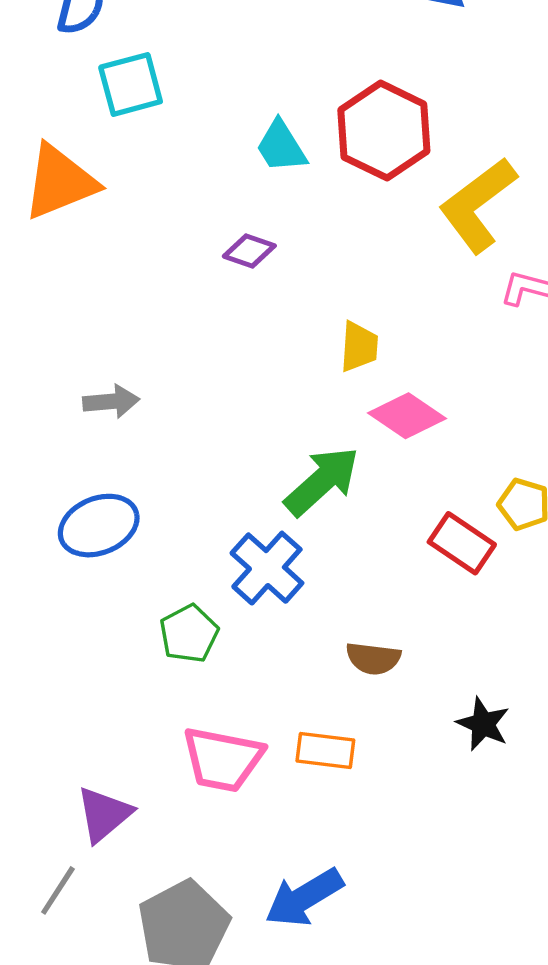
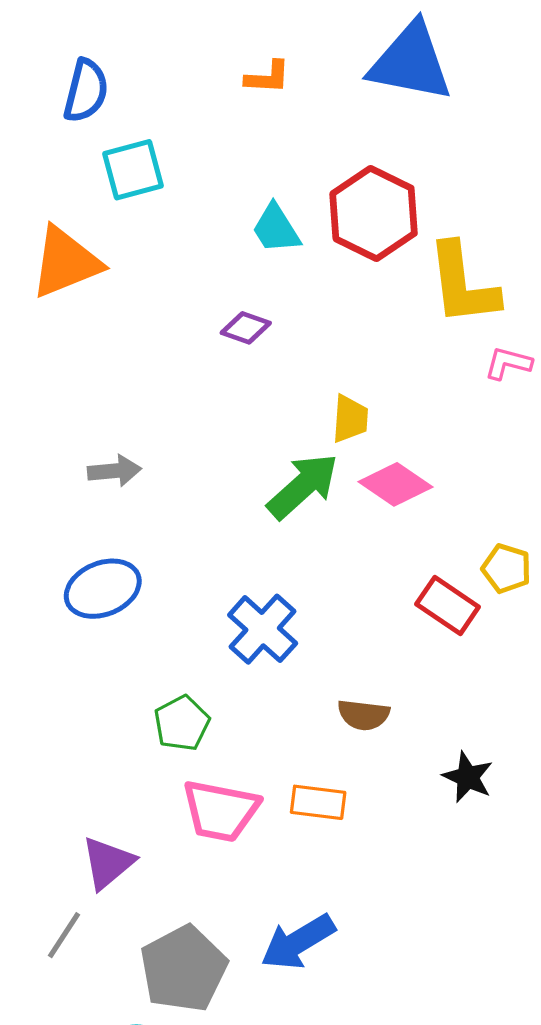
yellow L-shape: (478, 205) -> (463, 284), turned -60
green arrow: (322, 481) -> (303, 486), moved
green pentagon: (189, 634) -> (182, 723), moved

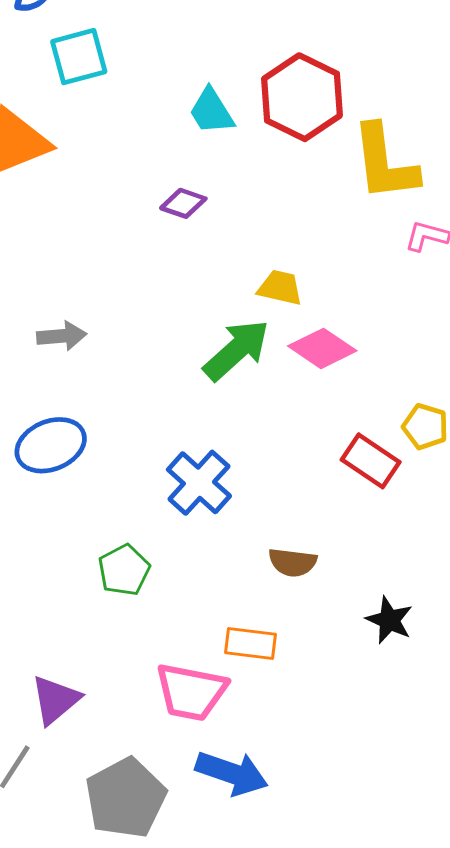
yellow trapezoid: (350, 419) -> (280, 288), turned -81
pink trapezoid: (220, 811) -> (191, 692), moved
blue arrow: (298, 942) -> (232, 773), turned -130

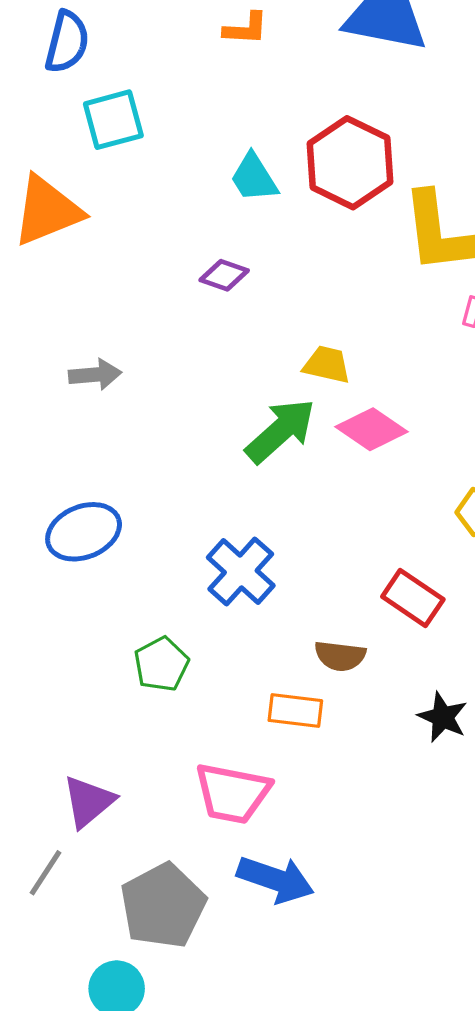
gray arrow: (62, 336) -> (95, 375), moved
red rectangle: (371, 461) -> (413, 598), moved
orange rectangle: (250, 643) -> (295, 711), moved

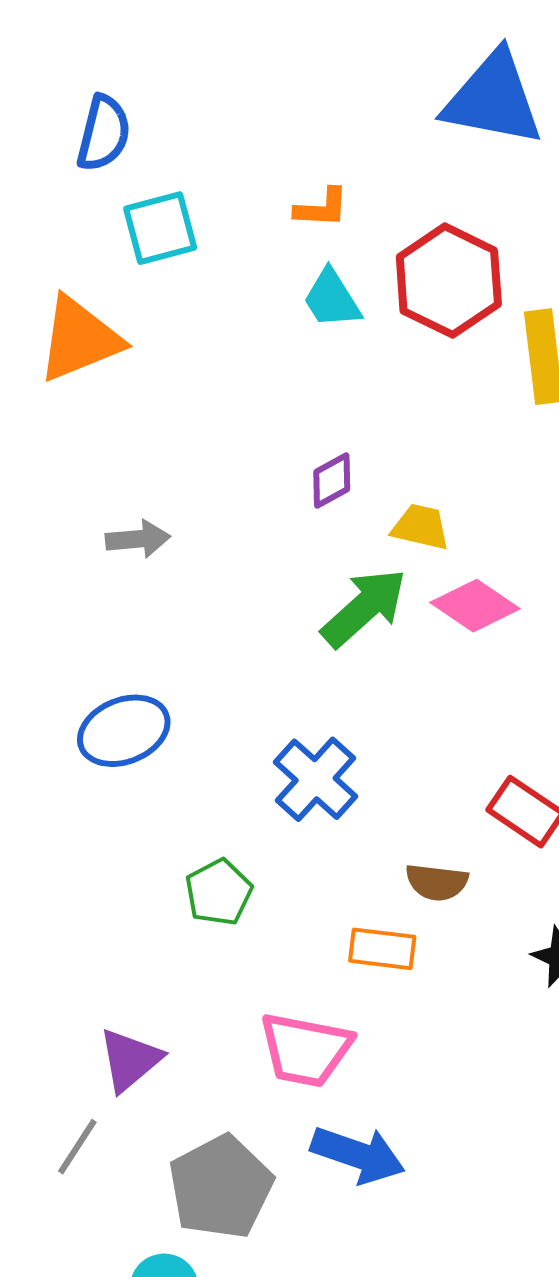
orange L-shape: (246, 29) -> (322, 208), moved
purple diamond: (224, 275) -> (332, 480), moved, turned -48

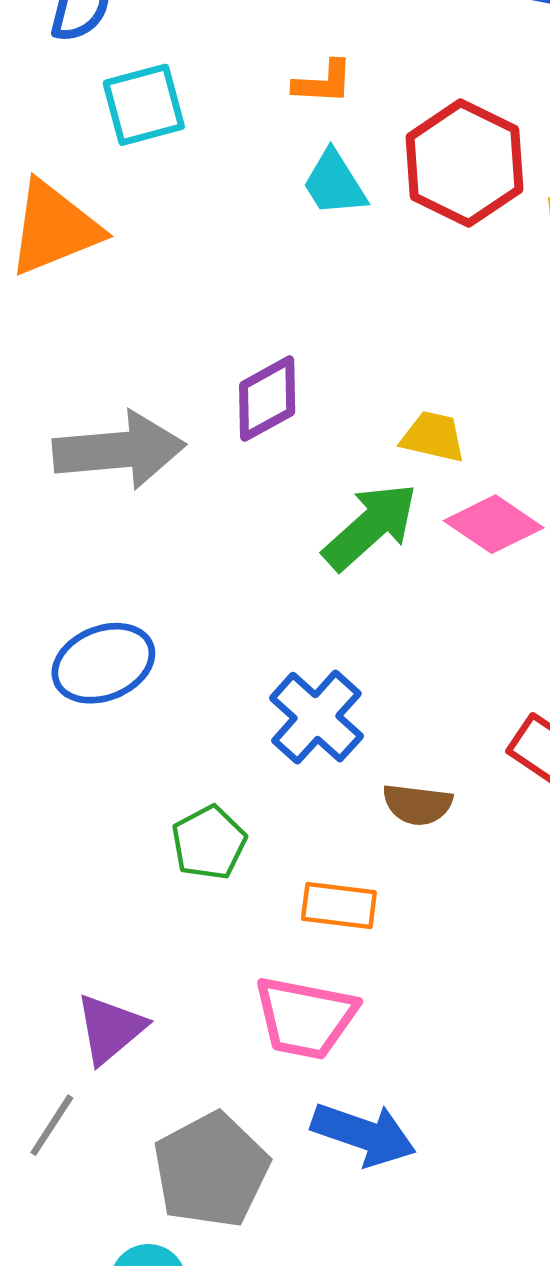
purple diamond: (332, 480) -> (267, 399), moved, size x1.4
gray arrow: (138, 539) -> (119, 450), size x1.8
brown semicircle: (437, 882) -> (417, 804), moved
orange rectangle: (382, 949) -> (339, 905), moved

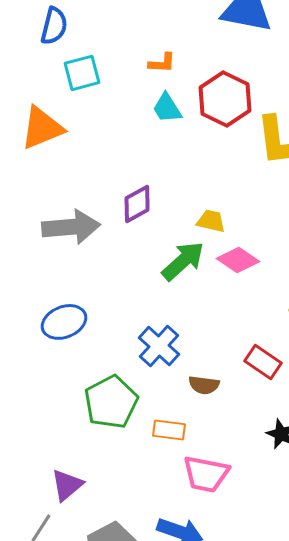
green pentagon: (209, 843) -> (111, 402), size x1.6
pink trapezoid: (305, 1018) -> (206, 474), moved

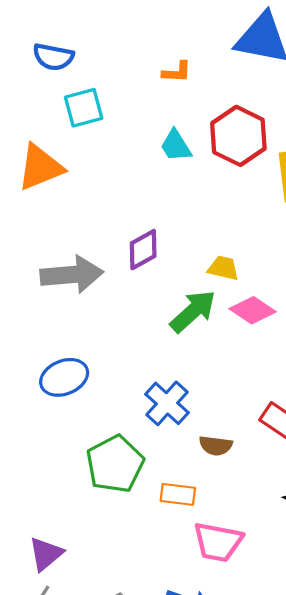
blue semicircle: (54, 26) -> (53, 57), turned 87
orange L-shape: (162, 63) -> (177, 72), moved
purple triangle: (67, 485) -> (46, 554), moved

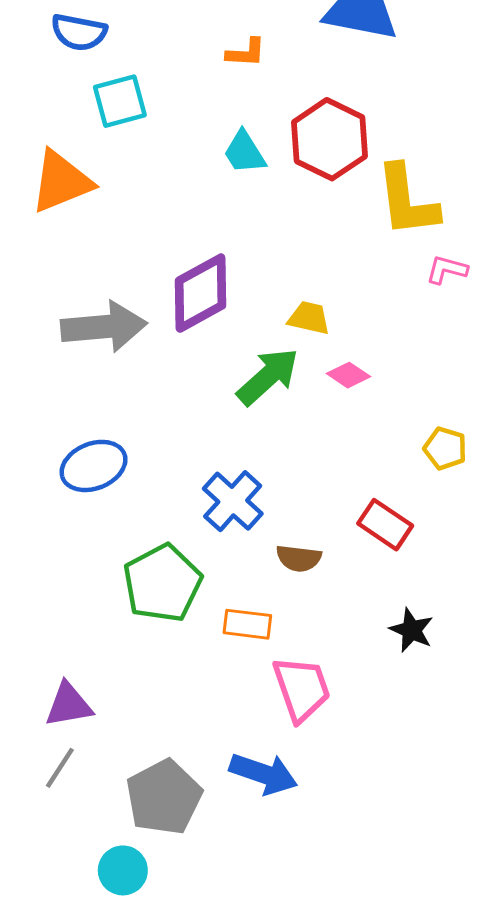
purple diamond: (143, 250) -> (201, 293), size x1.4
pink diamond: (253, 310) -> (349, 375), size x0.7
pink trapezoid: (218, 542) -> (302, 689), turned -120
purple triangle: (46, 554) -> (69, 705), turned 30

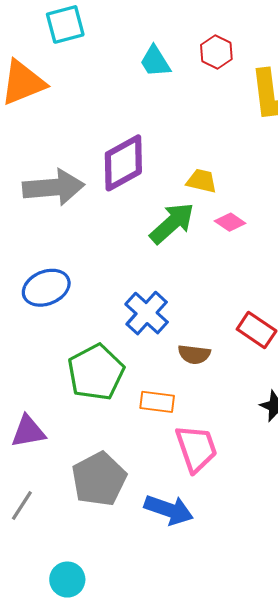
red hexagon: (329, 139) -> (216, 52), size x0.6
purple triangle: (69, 705) -> (28, 432), moved
gray pentagon: (164, 797) -> (99, 479), moved

